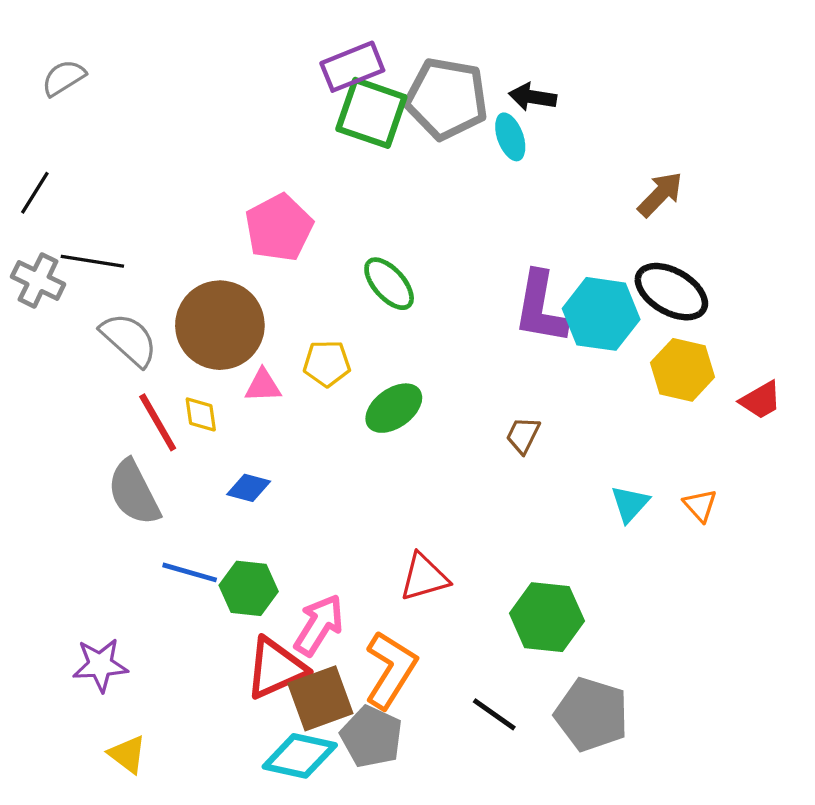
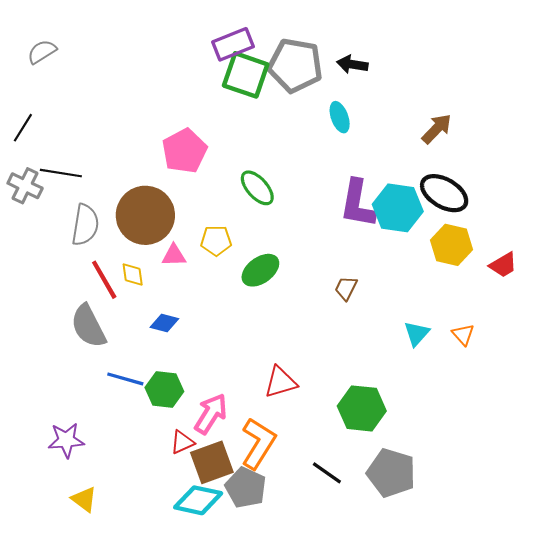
cyan ellipse: (510, 137) -> (340, 117), moved
gray semicircle: (129, 339) -> (85, 225), turned 57
red triangle: (276, 668) -> (182, 442), size x0.6

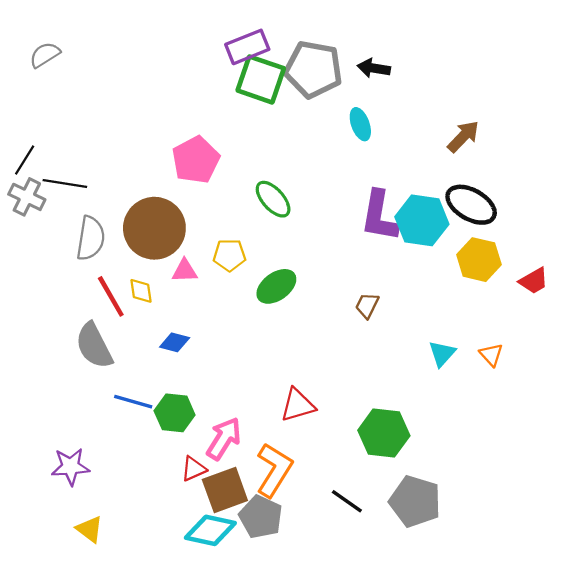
black line: (23, 128) -> (25, 160), moved

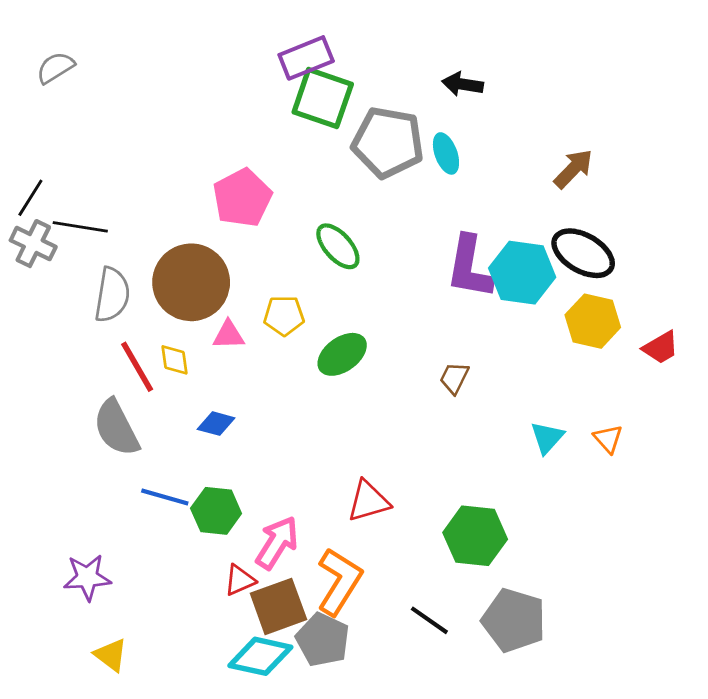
gray pentagon: (313, 69) -> (388, 142), moved

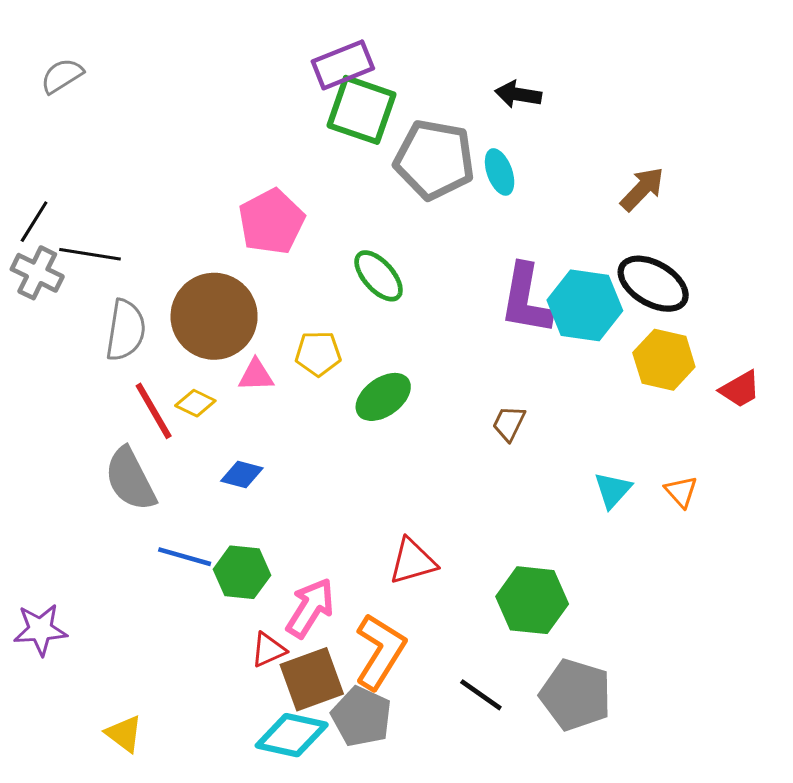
yellow diamond: (174, 360) -> (195, 403), turned -56
purple star: (87, 577) -> (40, 630), moved

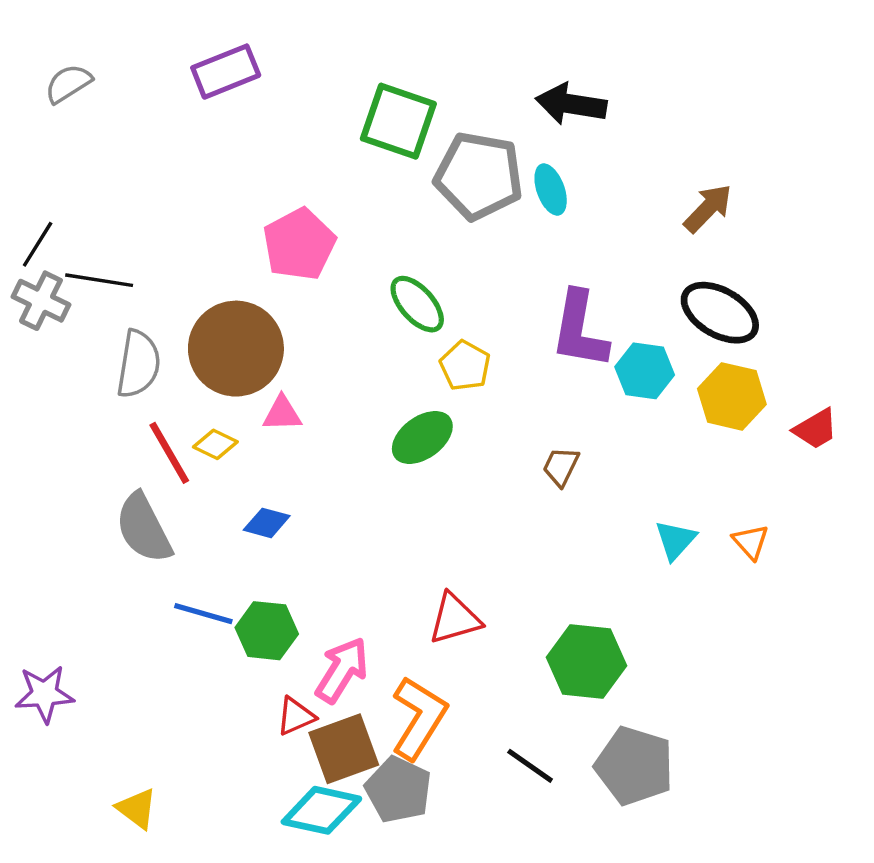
purple rectangle: (343, 65) -> (226, 72), moved
black arrow: (518, 94) -> (571, 104), size x1.4
cyan hexagon: (585, 305) -> (645, 371), moved, size x0.7
yellow pentagon: (318, 353) -> (465, 366), moved, turned 30

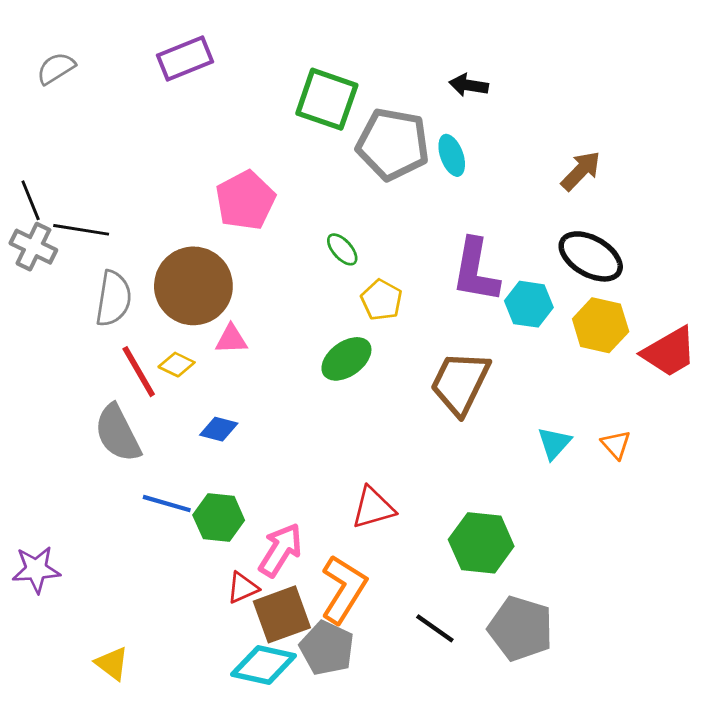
black arrow: (571, 104) -> (469, 85), size x0.7
black line: (38, 244) -> (31, 200), turned -54
green ellipse: (417, 304) -> (342, 249), size x0.7
red trapezoid: (816, 429) -> (669, 352), size x1.5
brown trapezoid: (561, 467) -> (460, 383), size x2.0

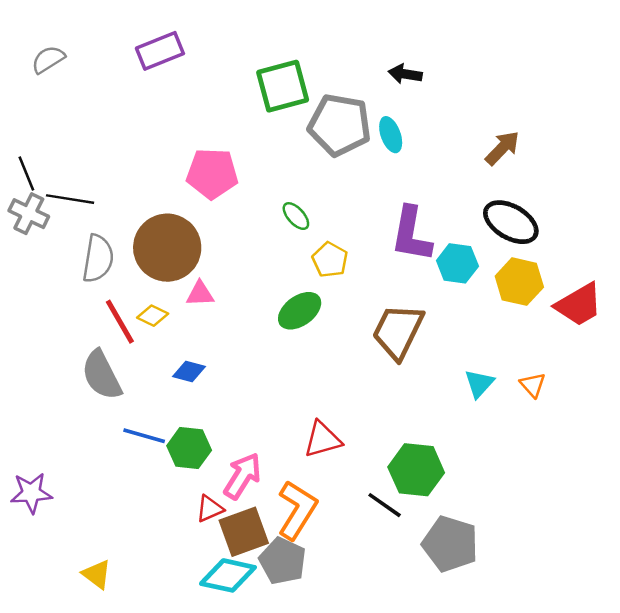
green square: (327, 99) -> (283, 86), turned -34
pink pentagon: (245, 200) -> (212, 174), turned 30
black line: (435, 628) -> (385, 505), moved

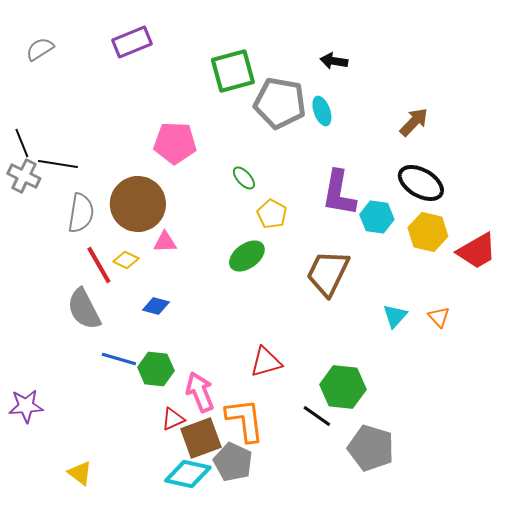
pink arrow: (242, 476) -> (200, 392), turned -54
orange L-shape: (297, 510) -> (245, 420), turned -39

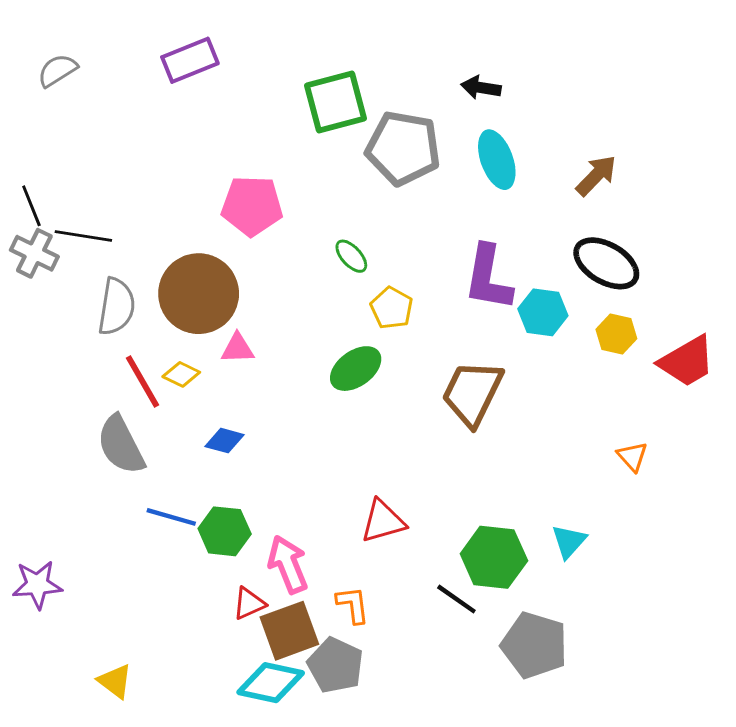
cyan ellipse: (322, 111) -> (497, 160), moved, size x1.4
yellow hexagon: (428, 232) -> (616, 334), size x0.7
cyan triangle: (395, 316) -> (569, 541), moved
orange L-shape: (245, 420) -> (353, 605), size x0.6

